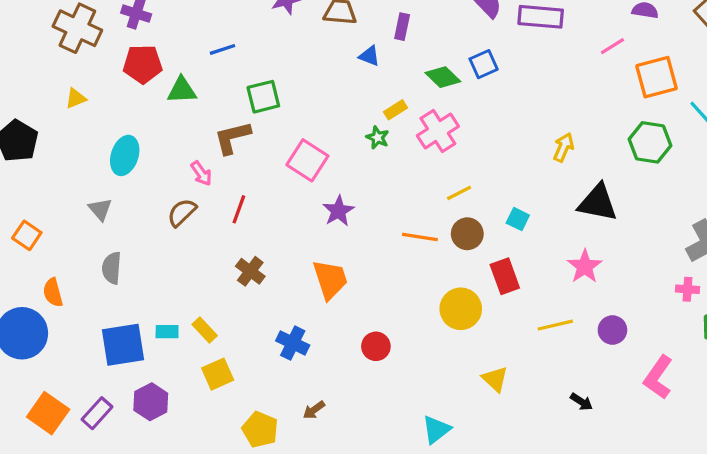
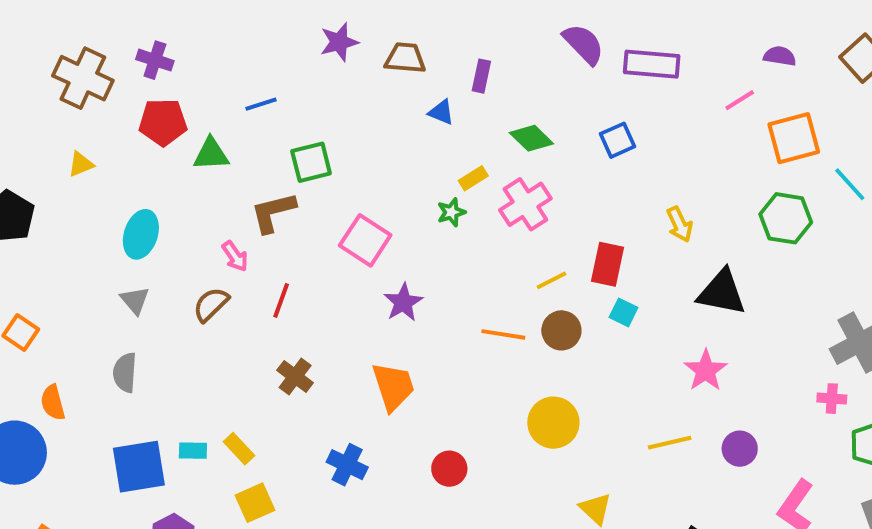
blue square: (484, 64) -> (618, 140), moved
green star: (378, 138) -> (451, 212), turned 30
yellow arrow: (564, 147) -> (680, 224), turned 132
gray triangle: (100, 209) -> (135, 300), moved
red rectangle: (505, 276) -> (608, 264), moved, turned 32

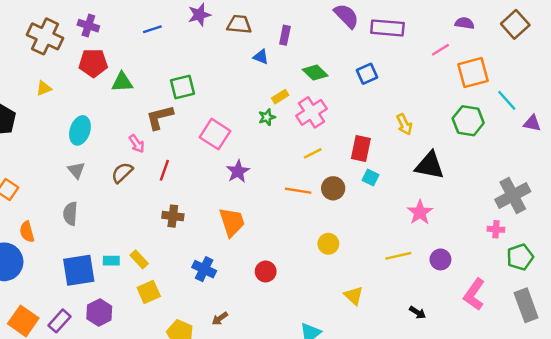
blue line: (261, 104) -> (152, 29), moved
yellow line: (551, 280) -> (313, 153), moved
brown cross: (295, 377) -> (173, 216), turned -30
yellow circle: (553, 423) -> (328, 244), size x0.7

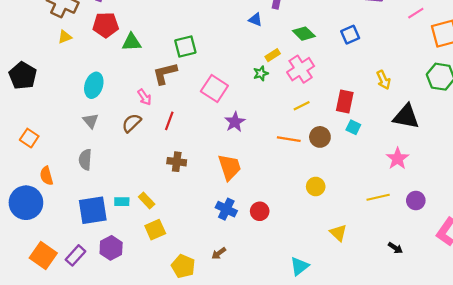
yellow triangle: (44, 88) -> (65, 37), moved
blue cross: (204, 269) -> (226, 209), moved

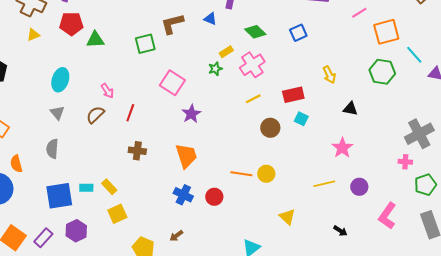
brown L-shape: (165, 73) -> (172, 24), moved
red rectangle: (345, 101) -> (293, 95), turned 65
black triangle: (406, 117) -> (350, 109), size x0.6
orange line: (289, 139) -> (241, 174), moved

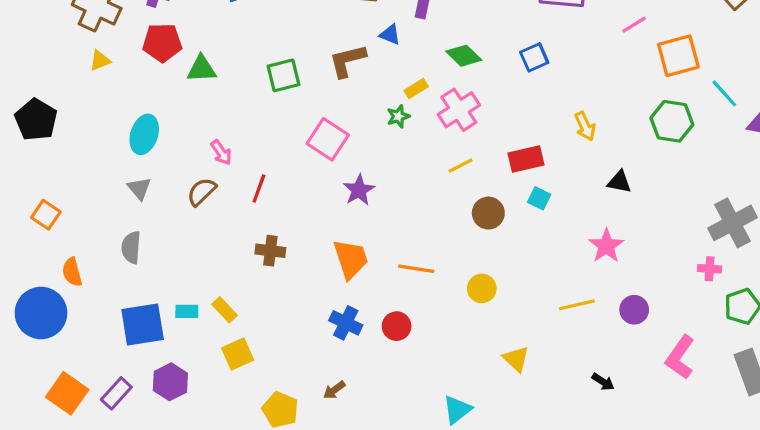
brown L-shape: (172, 24) -> (347, 61), moved
orange line: (241, 174) -> (416, 269), moved

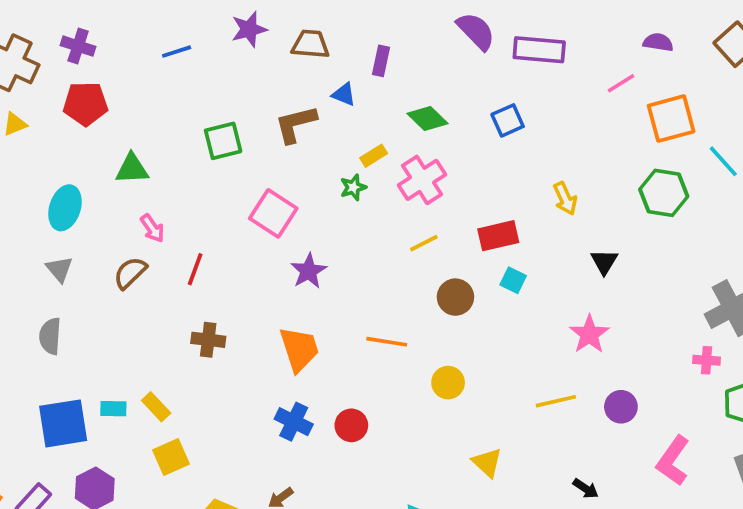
green triangle: (202, 69) -> (132, 169), moved
black triangle: (619, 182) -> (604, 262), turned 50
orange line: (416, 269) -> (387, 342), moved

